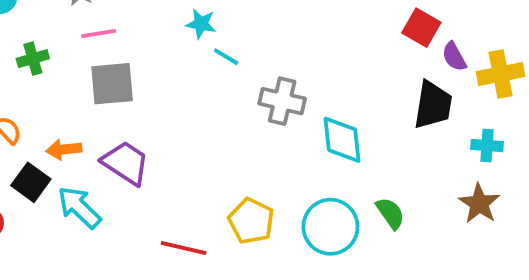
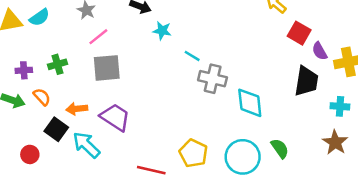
pink line: (99, 33) -> (98, 37), turned -30
cyan line: (226, 57) -> (192, 56), moved
green cross: (33, 59) -> (58, 64), moved

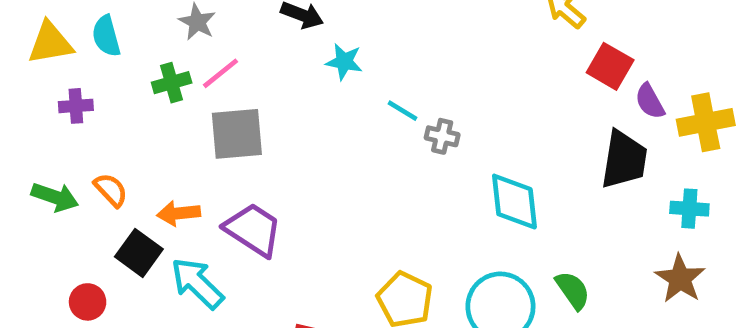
cyan semicircle: (39, 17) -> (106, 36), turned 110
green cross: (58, 64) -> (172, 83), moved
purple cross: (24, 70) -> (76, 106), moved
gray cross: (213, 79) -> (442, 136), moved, size x0.6

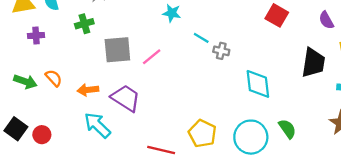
red square: (610, 66) -> (277, 15), moved
pink line: (221, 73) -> (152, 57), moved
purple semicircle: (650, 101) -> (326, 20), moved
black square: (139, 253) -> (16, 129), moved

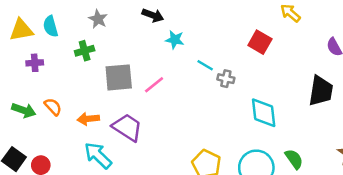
red square: (277, 15) -> (260, 42), moved

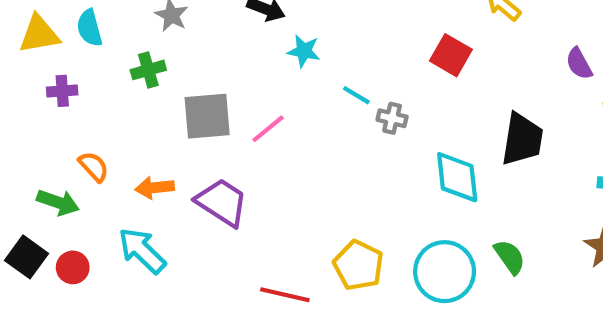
black trapezoid: (321, 91) -> (522, 139), moved
green arrow: (24, 110) -> (58, 202), moved
cyan arrow: (98, 155) -> (142, 251), moved

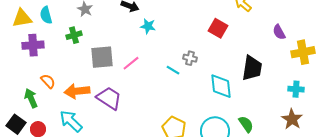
purple cross: (62, 91) -> (33, 45), size x1.5
cyan line: (356, 95) -> (173, 70), moved
orange arrow: (155, 188) -> (77, 91), size x1.4
green arrow: (58, 202) -> (31, 98), turned -132

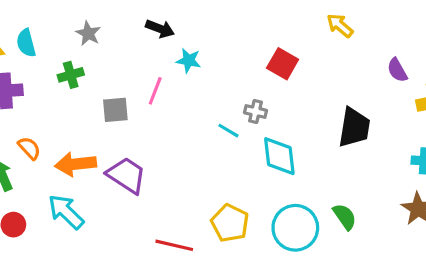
red square: (218, 28) -> (283, 64), moved
gray square: (102, 57) -> (115, 110), size x0.7
pink line: (131, 63) -> (155, 91), moved, turned -30
cyan diamond: (221, 86) -> (279, 156), moved

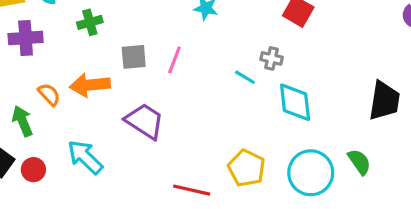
pink line: (155, 91) -> (174, 60), moved
black trapezoid: (354, 127) -> (384, 101), moved
orange arrow: (75, 164) -> (90, 85), moved

